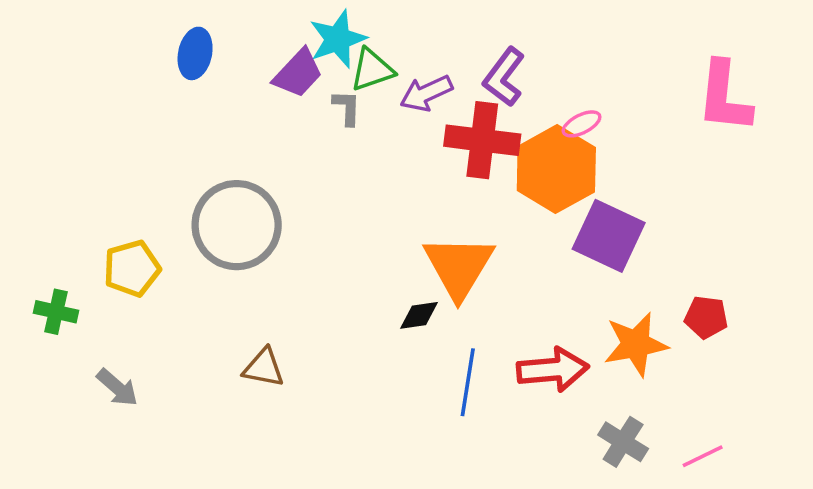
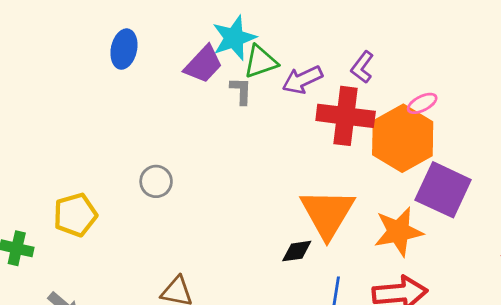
purple L-shape: (504, 77) -> (362, 67), size x0.7
gray circle: (237, 225) -> (156, 181), size x0.5
orange star: (636, 344) -> (398, 232), moved

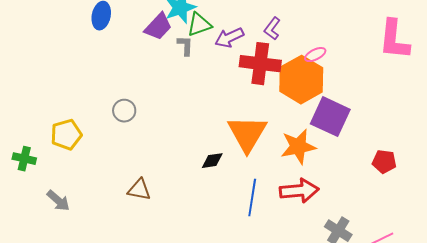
black diamond: (297, 251) -> (212, 161), moved

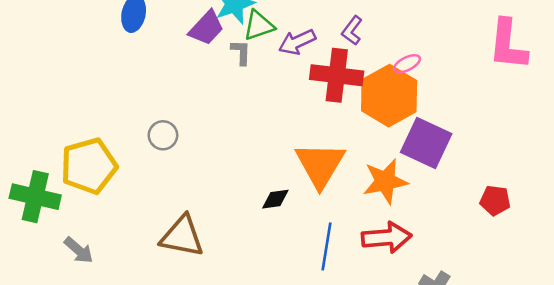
yellow pentagon: (66, 135) -> (89, 166), size x1.4
green cross: (24, 159) -> (35, 197), size x1.6
brown triangle: (139, 190) -> (182, 236), size x1.5

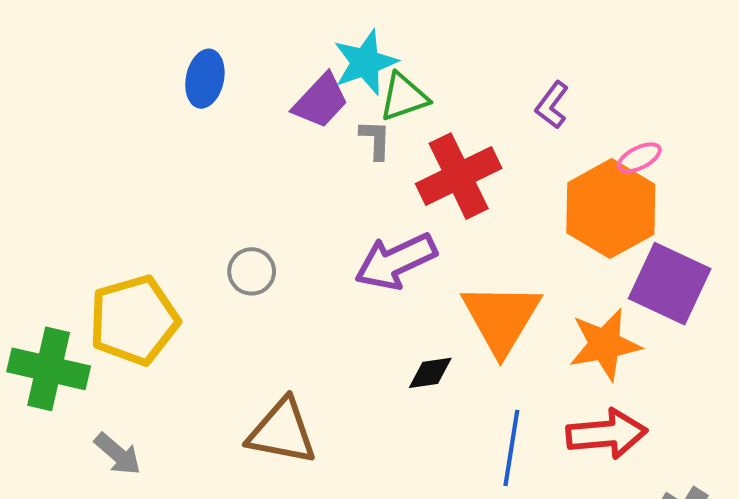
purple arrow: (297, 42) -> (396, 261), moved, size x1.4
red cross: (337, 75) -> (459, 176), moved, turned -33

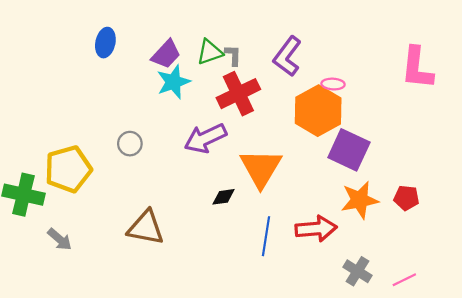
cyan star: (365, 62) -> (173, 82), moved
purple L-shape: (552, 105) -> (287, 56), size x1.6
gray L-shape: (375, 140) -> (233, 55), moved
pink ellipse: (639, 158) -> (333, 84), turned 30
orange star: (605, 344) -> (360, 200), moved

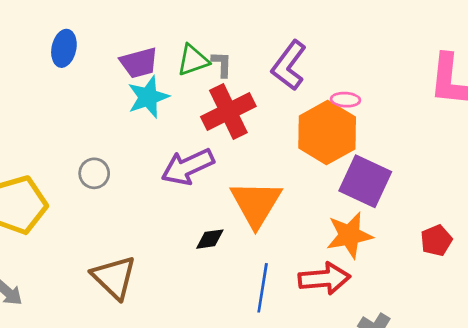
purple trapezoid: (166, 54) -> (139, 63), turned 32
red pentagon: (406, 198) -> (436, 240), turned -30
orange star: (360, 200) -> (349, 235), moved
brown triangle: (146, 228) -> (114, 277), turned 33

